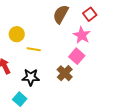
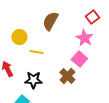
brown semicircle: (61, 14) -> (50, 21), moved

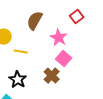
pink star: (84, 38) -> (59, 38), moved
black star: (33, 80) -> (18, 80), turned 30

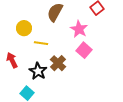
brown cross: (52, 76) -> (58, 63), moved

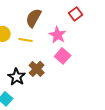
yellow line: (41, 43) -> (26, 40), moved

